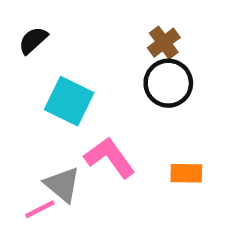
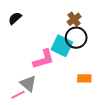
cyan square: (69, 101) -> (62, 46), moved
pink L-shape: (110, 157) -> (43, 59), moved, turned 110

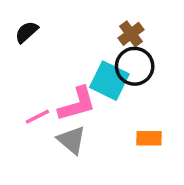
gray triangle: (28, 84) -> (72, 140), moved
pink line: (18, 95) -> (37, 117), moved

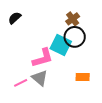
pink line: (37, 117) -> (21, 83), moved

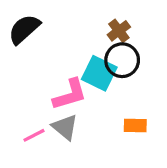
black semicircle: (15, 18) -> (24, 29), size x1.5

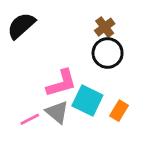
cyan square: (99, 73) -> (87, 101), moved
orange rectangle: (135, 125) -> (119, 111), turned -60

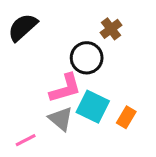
black circle: (108, 53) -> (87, 58), moved
pink line: (30, 119) -> (26, 140), moved

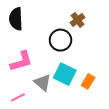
black semicircle: (23, 27) -> (16, 19), turned -50
pink L-shape: (65, 88) -> (21, 61), moved

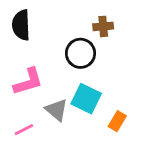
brown cross: (77, 20) -> (103, 26), turned 32
orange rectangle: (88, 81) -> (117, 121), moved

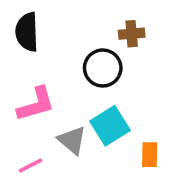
cyan square: (86, 99) -> (110, 126), turned 32
orange rectangle: (117, 121) -> (150, 155), turned -30

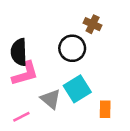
black semicircle: (27, 32) -> (19, 52), moved
brown cross: (132, 34) -> (93, 24), turned 30

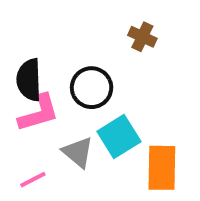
black circle: (72, 48) -> (92, 88), moved
orange rectangle: (105, 109) -> (162, 168), size x1.6

